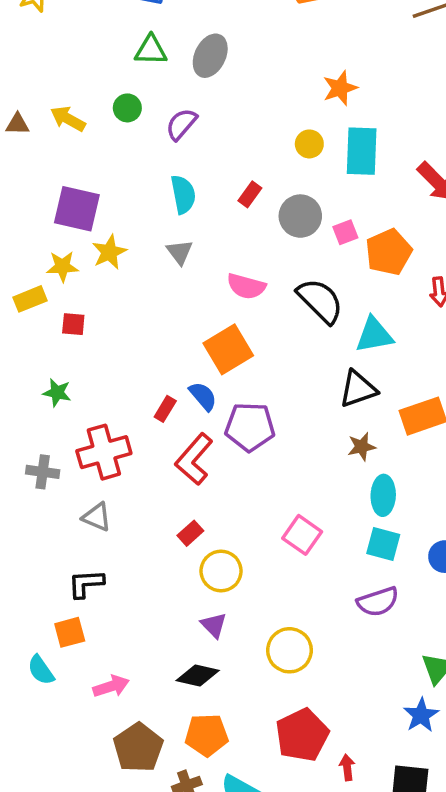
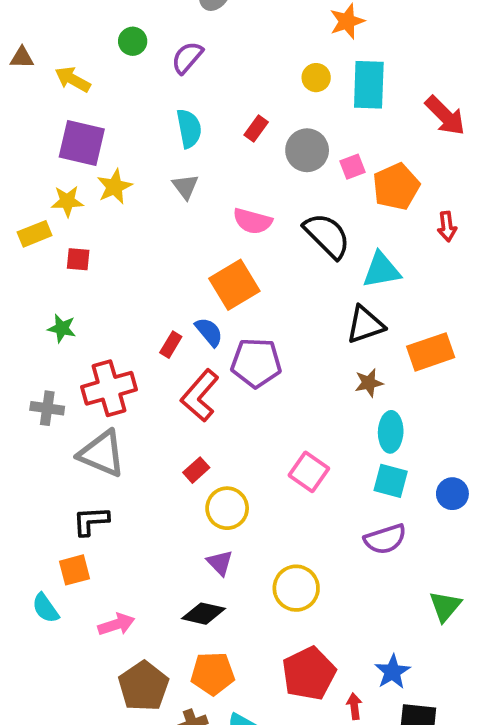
yellow arrow: (68, 119) -> (73, 79), moved
gray triangle: (97, 517) -> (102, 454), size x1.6
blue star: (421, 715) -> (392, 672), moved

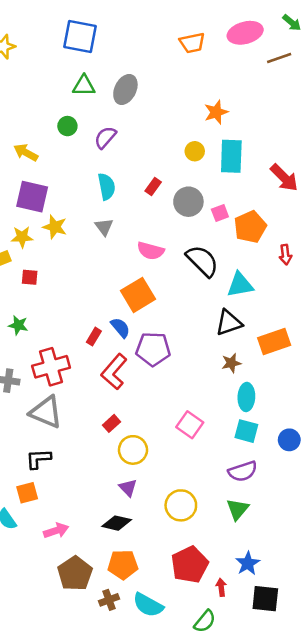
yellow star: (114, 187) -> (55, 227), turned -30
green triangle: (445, 606) -> (238, 509), moved

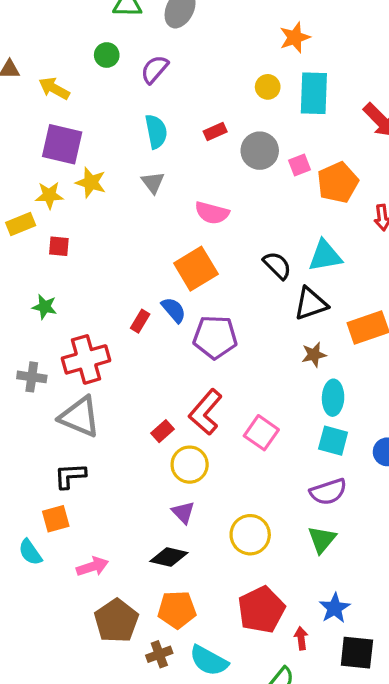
red rectangle: (153, 187) -> (215, 132), turned 30
black semicircle: (202, 261) -> (277, 265), moved, size x0.7
red L-shape: (114, 372) -> (206, 412), moved

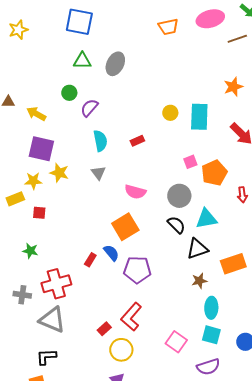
orange star: (295, 37) -> (233, 87), moved
purple semicircle: (155, 69) -> (89, 108), moved
gray circle: (260, 151) -> (179, 196), moved
pink square: (261, 433) -> (176, 342), moved

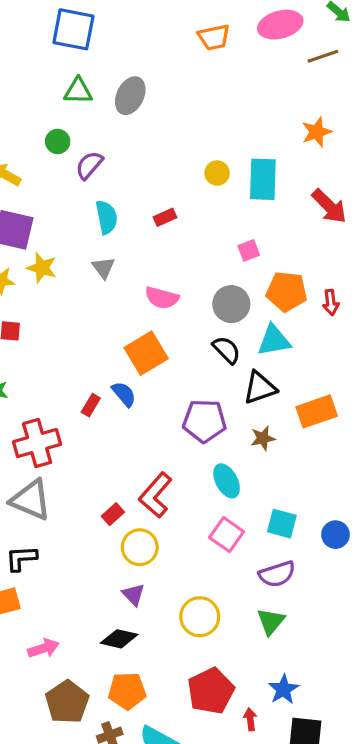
orange pentagon: (214, 173) -> (287, 291), moved, turned 30
purple pentagon: (137, 270) -> (204, 421), moved
cyan ellipse: (211, 308) -> (227, 481), moved, turned -30

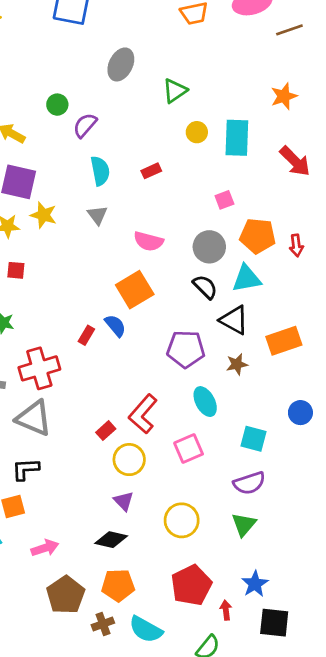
green triangle: (78, 91) -> (175, 91), moved, turned -36
black triangle: (260, 388) -> (234, 320), turned 48
pink square: (227, 535) -> (189, 449), moved, turned 32
blue circle: (336, 535) -> (300, 413), moved

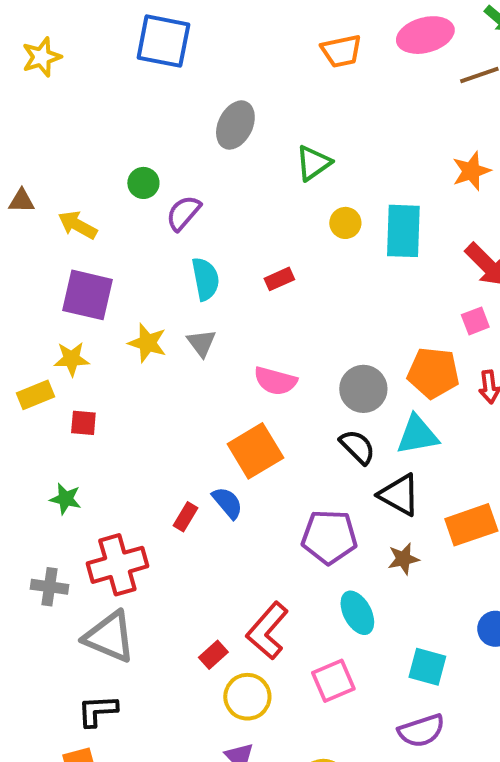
pink square: (224, 200) -> (475, 321), moved
yellow star: (44, 215) -> (147, 343), moved

